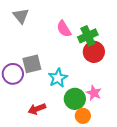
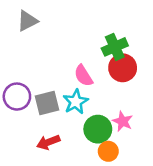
gray triangle: (21, 16) -> (27, 21), turned 42
pink semicircle: (64, 29) -> (83, 76), moved
gray square: (32, 64) -> (47, 103), moved

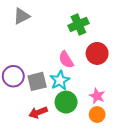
green cross: (115, 47) -> (78, 24), moved
green circle: (98, 129) -> (66, 102), moved
orange circle: (108, 151) -> (97, 115), moved

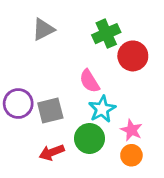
gray triangle: (22, 16) -> (43, 29), moved
red circle: (97, 53) -> (133, 56), moved
cyan star: (60, 80) -> (102, 109), moved

